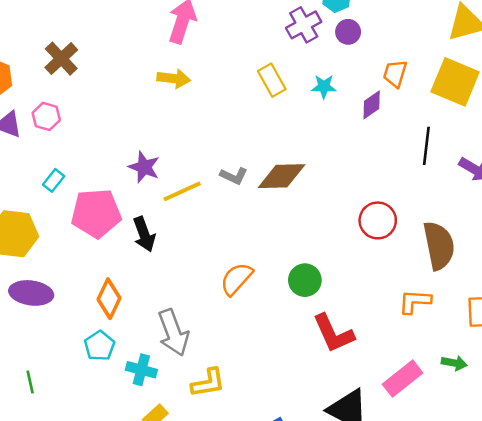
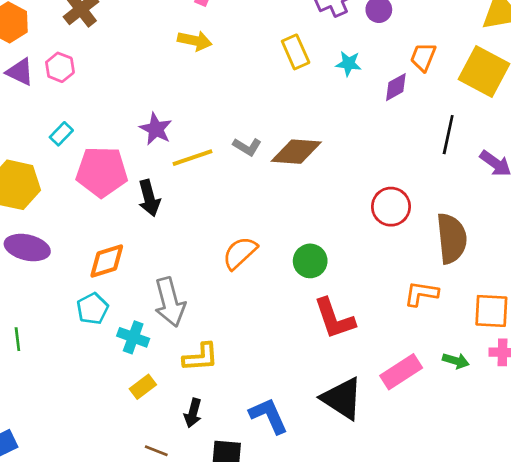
orange diamond: (109, 299) -> (107, 261), turned 42

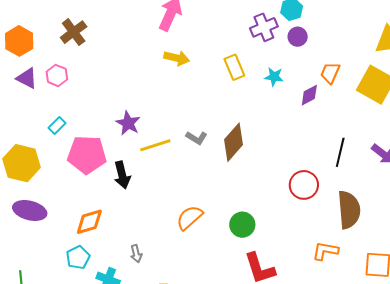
yellow arrow: (195, 41) -> (177, 58), moved
black line: (448, 135) -> (340, 152), moved
brown diamond: (296, 152) -> (233, 142), turned -54
gray arrow: (170, 302) -> (136, 254), size x0.5

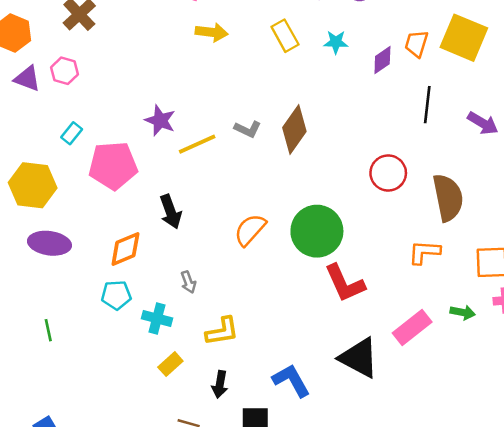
orange trapezoid: (330, 73) -> (416, 44), moved
black line: (340, 152) -> (427, 105), moved
black arrow: (122, 175) -> (171, 212), moved
green circle: (242, 225) -> (317, 231), size x1.6
cyan pentagon: (78, 257) -> (116, 295), turned 30

